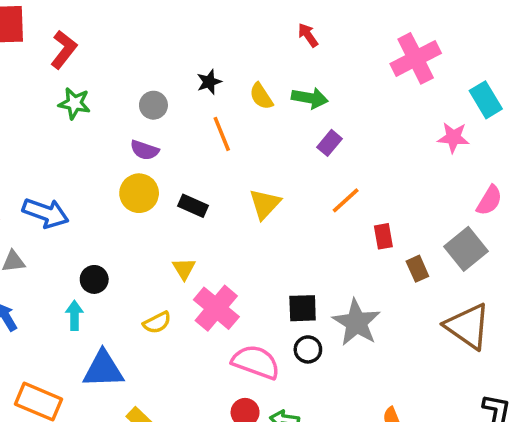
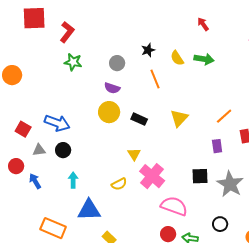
purple rectangle: (329, 143) -> (217, 146), moved, turned -48
black circle: (94, 279) -> (63, 150), moved
black circle: (308, 349) -> (220, 224), moved

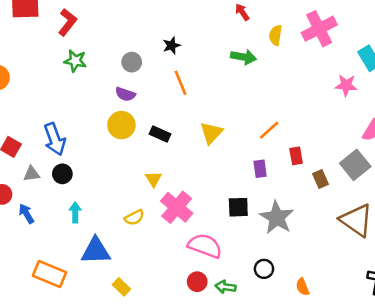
yellow semicircle: (177, 58) -> (276, 35), moved, turned 42
blue arrow: (57, 123) -> (55, 139), turned 50

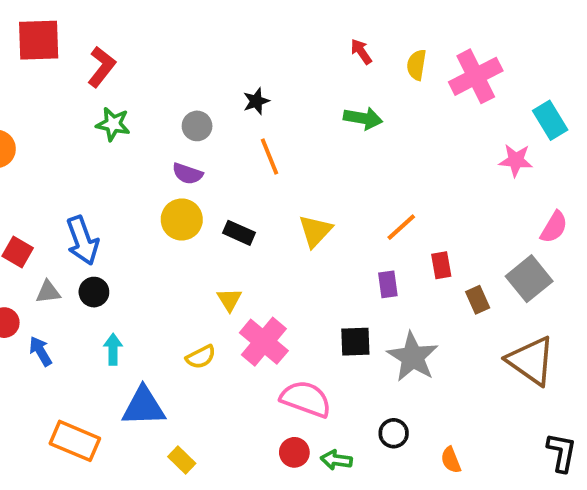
yellow semicircle: (276, 35) -> (417, 65), moved

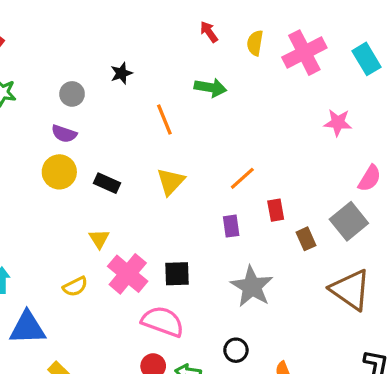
cyan rectangle: (550, 120) -> (366, 59), moved
orange line: (270, 157) -> (164, 119), moved
black square: (355, 342) -> (177, 274), moved

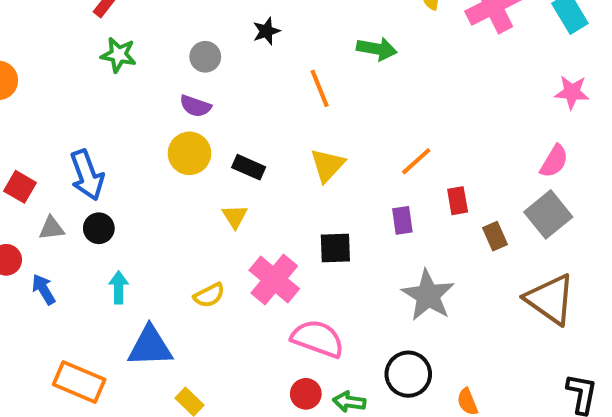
pink star: (338, 123) -> (572, 92), moved
pink semicircle: (370, 178) -> (554, 161), moved
yellow triangle: (99, 239) -> (235, 216), moved
black square: (177, 274) -> (335, 248), moved
black circle: (236, 350) -> (408, 374), size x1.5

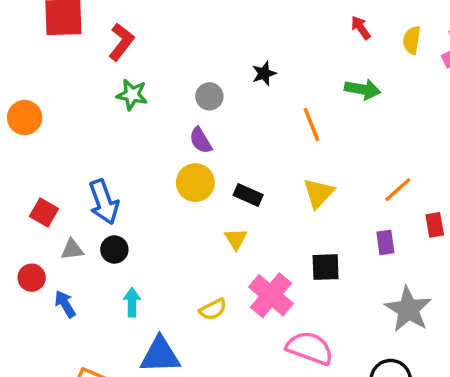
purple semicircle: (195, 106) -> (201, 140), turned 40

